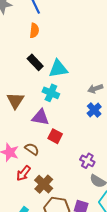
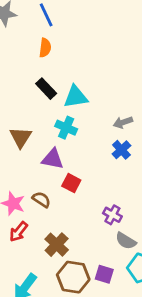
red arrow: (24, 173) -> (18, 232), moved

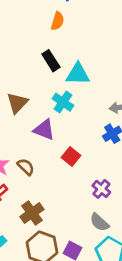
red square: (71, 183) -> (71, 156), moved
purple cross: (112, 215) -> (101, 189), moved

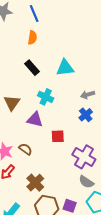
cyan triangle: (78, 74) -> (65, 68), moved
red square: (71, 156) -> (58, 136), turned -32
purple cross: (101, 189) -> (84, 157), size x1.6

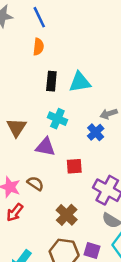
black rectangle: (32, 68) -> (51, 81), moved, turned 49
blue cross: (86, 115) -> (96, 132), moved
brown cross: (35, 183) -> (67, 215), moved

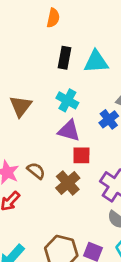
purple triangle: (45, 147) -> (69, 131), moved
brown cross: (67, 215) -> (68, 183), moved

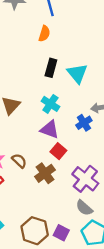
cyan triangle: (96, 62) -> (77, 73), turned 50
red square: (81, 155) -> (58, 151), turned 35

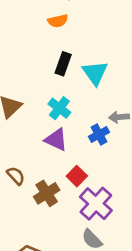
orange semicircle: (44, 34) -> (58, 21), turned 56
red square: (58, 151) -> (77, 176), moved

